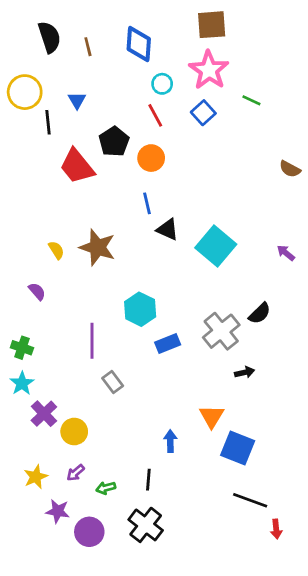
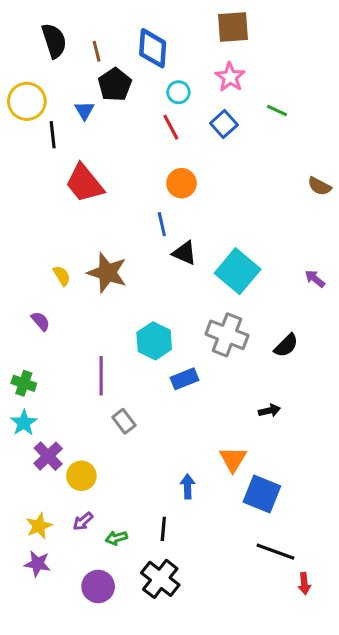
pink star: (209, 70) -> (230, 77), size x0.7
black pentagon: (114, 142) -> (115, 85), moved
orange circle: (151, 158) -> (181, 183), moved
gray cross: (221, 331) -> (227, 335), moved, turned -30
purple star: (58, 511) -> (37, 564), moved

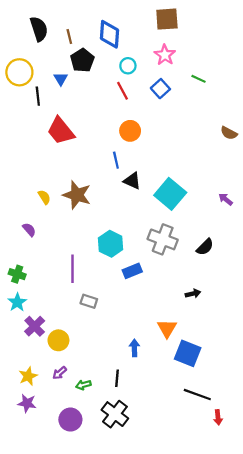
gray rectangle: (124, 421) -> (89, 301), turned -35

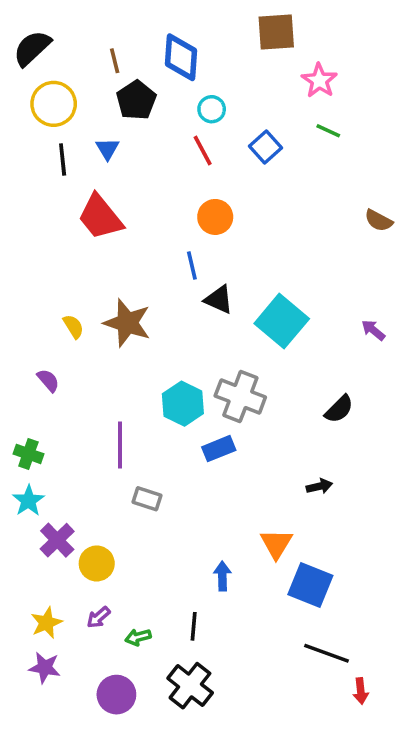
black semicircle: (39, 29) -> (32, 48), moved, turned -115
pink star: (165, 55) -> (319, 80), moved
yellow circle: (19, 72) -> (54, 104), moved
blue triangle: (61, 79) -> (107, 149), moved
gray cross: (163, 239) -> (240, 397), moved

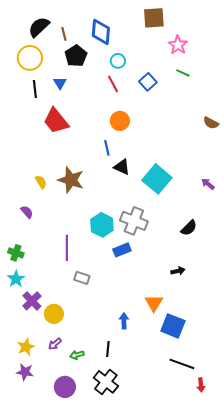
black semicircle: (32, 48) -> (39, 27), moved

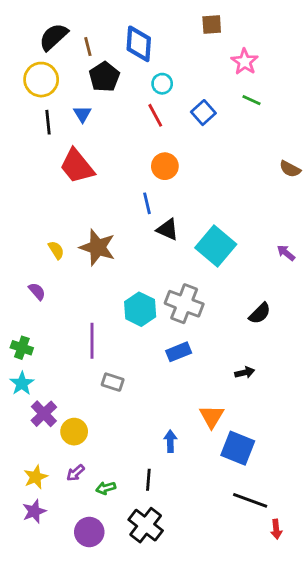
brown square: (154, 18) -> (212, 25), size x0.7
blue rectangle: (122, 250) -> (179, 352), moved
purple star: (25, 372) -> (34, 511), turned -30

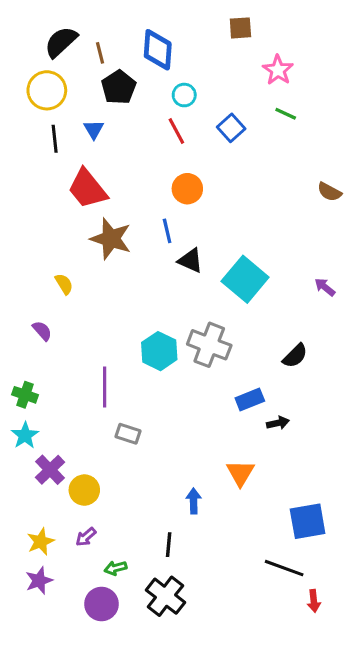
brown star: (97, 247) -> (111, 239), moved
blue rectangle: (179, 352) -> (250, 399), moved
blue square: (238, 448) -> (308, 521), moved, turned -32
green arrow: (106, 488) -> (116, 568), moved

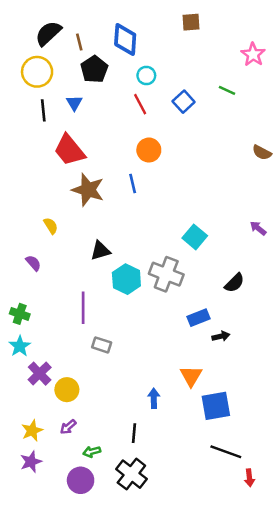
pink star: (278, 70) -> (253, 54), moved
black triangle: (190, 261) -> (100, 251), moved, turned -40
cyan square: (245, 279) -> (195, 237), moved, size x0.7
blue square: (308, 521) -> (216, 406), moved

